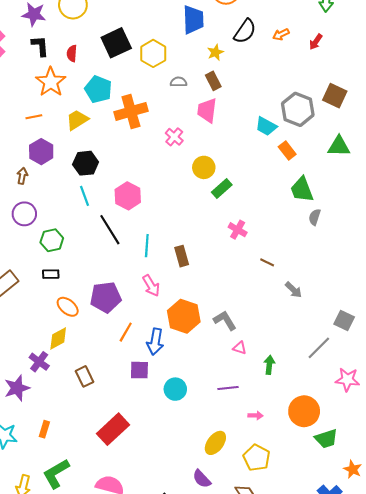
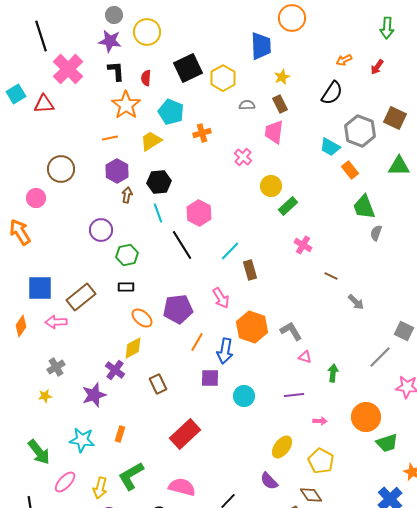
black semicircle: (245, 31) -> (332, 93), moved
orange cross: (131, 111) -> (202, 133), size x0.6
brown arrow: (22, 176) -> (127, 195), moved
cyan line: (147, 246) -> (230, 251), moved, turned 40

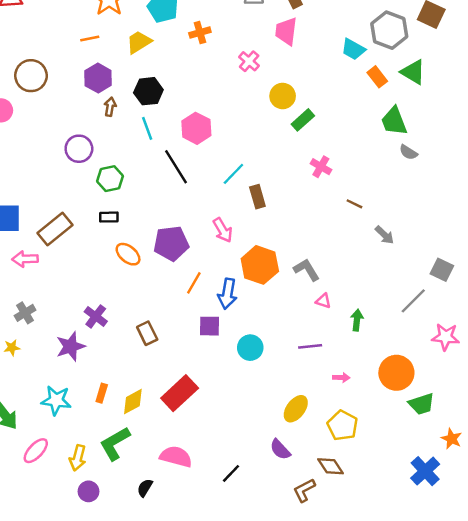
green triangle: (399, 166) -> (413, 72), moved, turned 30
gray semicircle: (376, 233) -> (408, 152), turned -77
yellow diamond: (133, 348) -> (133, 402), moved

